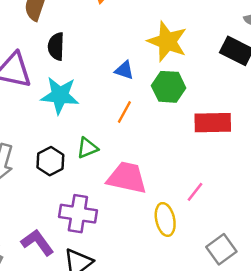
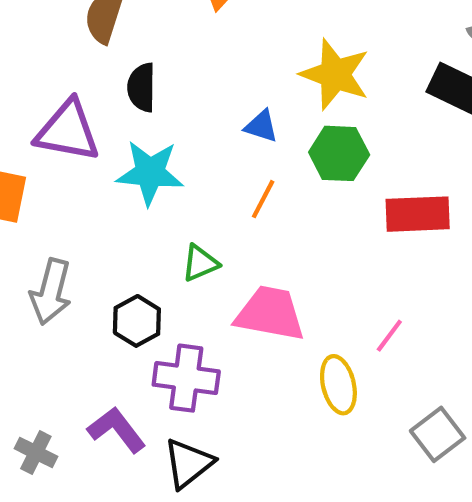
black hexagon: (50, 161) -> (137, 321), moved

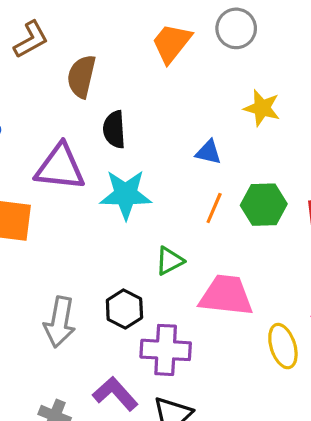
yellow star: (335, 74) -> (262, 108), size x0.7
green hexagon: (339, 153) -> (264, 205), moved
gray arrow: (51, 292) -> (60, 322), moved

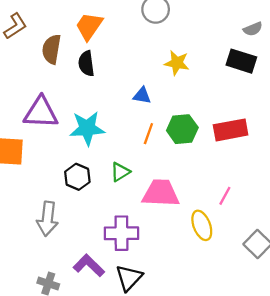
orange trapezoid: (172, 43) -> (89, 26), moved
black semicircle: (114, 129) -> (86, 63), moved
black hexagon: (124, 309) -> (77, 177), moved

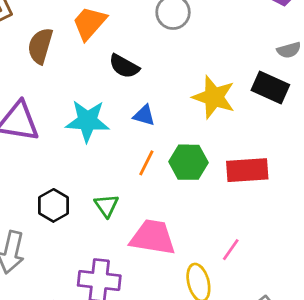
black semicircle: (86, 63) -> (124, 66), moved, turned -60
yellow star: (177, 63) -> (214, 97), moved, size x1.4
cyan star: (87, 128) -> (87, 121), moved
green triangle: (120, 172) -> (106, 206), turned -40

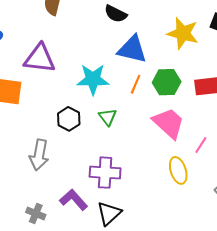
blue triangle: (144, 115) -> (132, 49), size x1.8
cyan star: (87, 121) -> (93, 79), moved
pink trapezoid: (153, 237) -> (169, 123), moved, turned 36

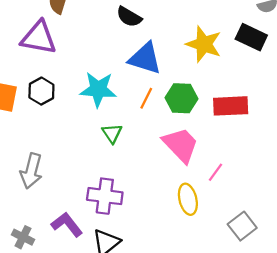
purple triangle: (40, 58) -> (39, 38), moved
black hexagon: (69, 119) -> (41, 91), moved

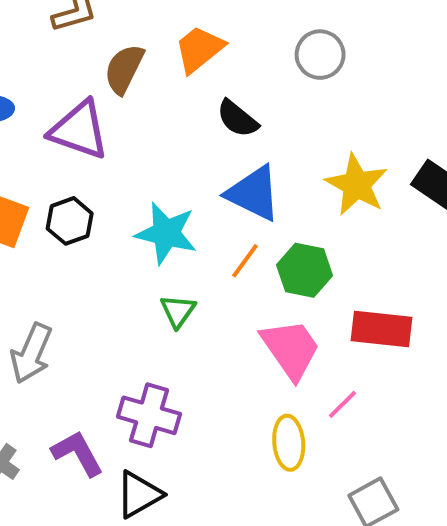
red rectangle: (231, 106) -> (381, 329), moved

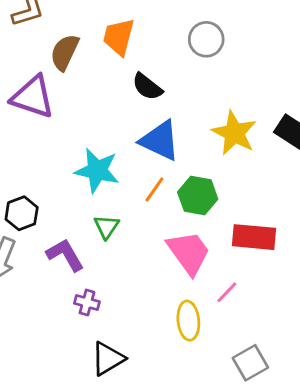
orange trapezoid: (199, 49) -> (119, 37), turned -36
black hexagon: (70, 221) -> (22, 213), moved
purple cross: (149, 415) -> (87, 303), size x0.6
purple L-shape: (78, 453) -> (65, 255), moved
black triangle: (139, 494) -> (108, 359), moved

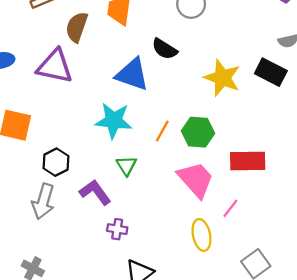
black semicircle: (147, 87) -> (165, 49), moved
blue triangle: (160, 140) -> (132, 74), moved

